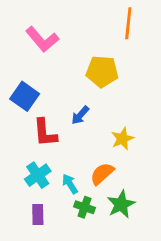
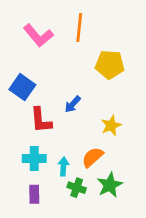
orange line: (128, 23) -> (79, 28), moved
yellow pentagon: (102, 71) -> (110, 65), moved
cyan cross: (38, 175) -> (34, 159), turned 35
cyan arrow: (70, 184) -> (63, 166), turned 36

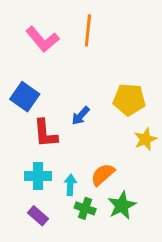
yellow pentagon: (110, 65) -> (129, 100), moved
yellow star: (111, 125) -> (145, 139), moved
purple rectangle: (34, 194) -> (38, 216), turned -48

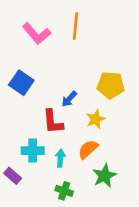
red L-shape: (45, 133) -> (53, 122), moved
yellow star: (145, 139) -> (96, 119), moved
green cross: (85, 208) -> (64, 191), moved
purple rectangle: (38, 216) -> (13, 176), moved

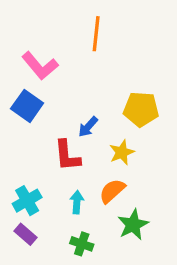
pink L-shape: (36, 34) -> (40, 66), moved
cyan cross: (33, 151) -> (27, 201), moved, turned -30
purple rectangle: (13, 176) -> (26, 234), moved

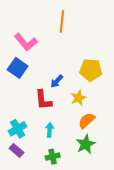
orange semicircle: (112, 191) -> (87, 121), moved
green cross: (82, 244) -> (53, 157), turned -32

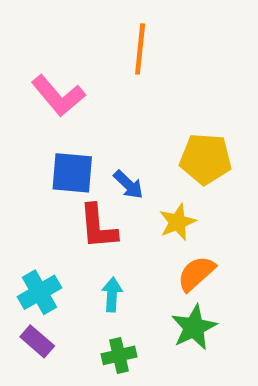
blue square: (18, 68) -> (72, 173), moved, turned -30
blue arrow: (57, 81) -> (128, 185), turned -88

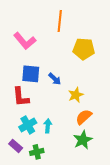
yellow pentagon: (206, 159) -> (84, 49), moved
red L-shape: (98, 227) -> (21, 97), moved
cyan cross: (39, 292) -> (28, 125), moved
green cross: (119, 355) -> (37, 152), moved

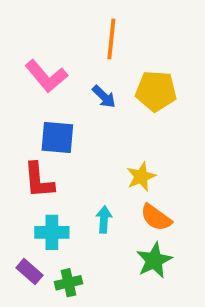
blue arrow: (55, 79) -> (104, 97), moved
orange semicircle: (84, 117) -> (156, 218), turned -102
cyan cross: (28, 125) -> (52, 232), turned 30
cyan arrow: (48, 126) -> (104, 219), moved

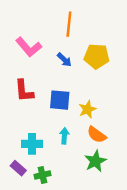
blue square: (57, 138) -> (60, 100), moved
red L-shape: (39, 180) -> (24, 91), moved

